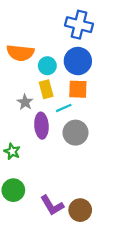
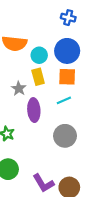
blue cross: (79, 25) -> (68, 18), size x0.6
cyan line: (64, 108) -> (64, 100), moved
gray circle: (76, 133) -> (65, 136), moved

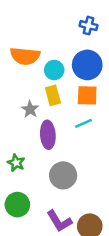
gray circle: (65, 136) -> (63, 175), moved

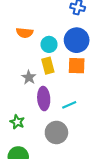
orange semicircle: (25, 56) -> (25, 33), size x0.7
cyan line: (83, 123) -> (69, 105), moved

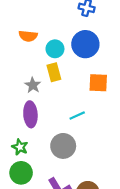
orange square: (77, 66) -> (98, 83), moved
purple ellipse: (44, 99) -> (30, 114), moved
green star: (17, 122) -> (20, 147), moved

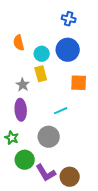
orange semicircle: (28, 36) -> (19, 43), turned 70
green circle: (21, 173) -> (25, 160), moved

